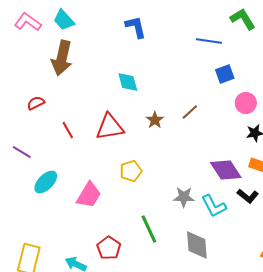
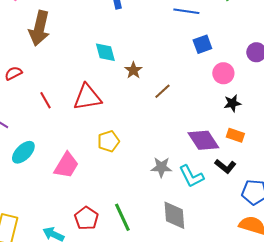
brown line: (190, 112) -> (162, 91), moved
brown star: (155, 120) -> (133, 70), moved
green line: (149, 229) -> (122, 217), moved

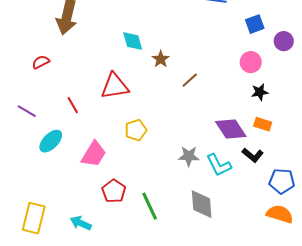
blue square: (202, 44) -> (255, 24), moved
red line: (45, 100) -> (73, 105), moved
red pentagon: (86, 218) -> (114, 191), moved

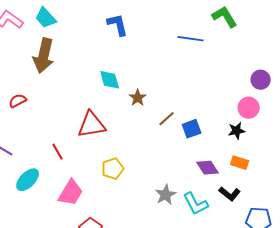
blue square: (255, 24) -> (192, 129), moved
pink circle: (251, 62) -> (249, 108), moved
red line: (73, 105) -> (58, 152), moved
purple diamond: (231, 129) -> (208, 168), size x0.7
gray star: (189, 156) -> (166, 195), turned -30

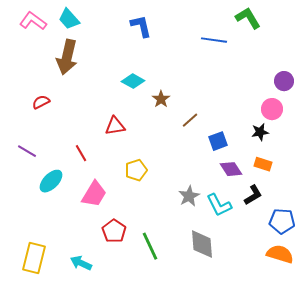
cyan diamond: (110, 80) -> (133, 81), turned -45
red triangle: (92, 125) -> (115, 126), size x0.7
blue square: (192, 129) -> (218, 141), moved
black L-shape: (230, 194) -> (253, 195), turned -70

